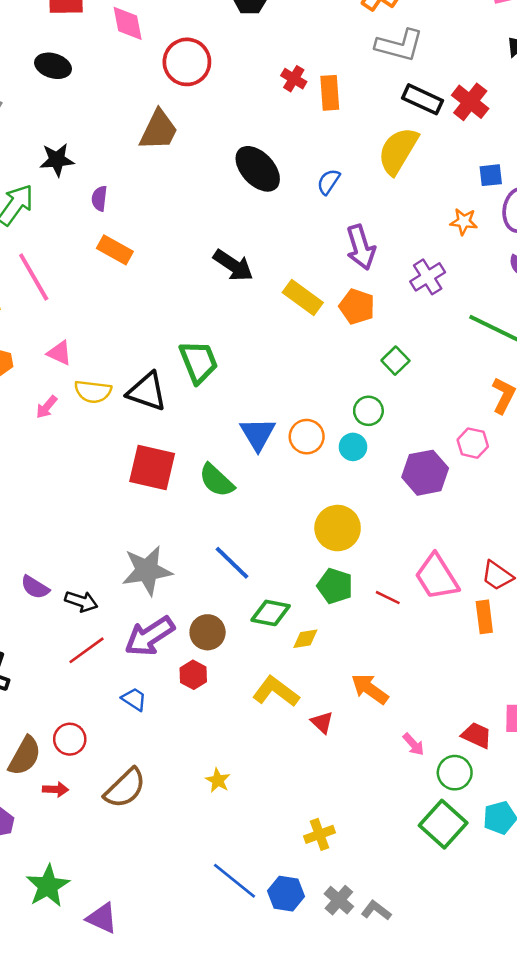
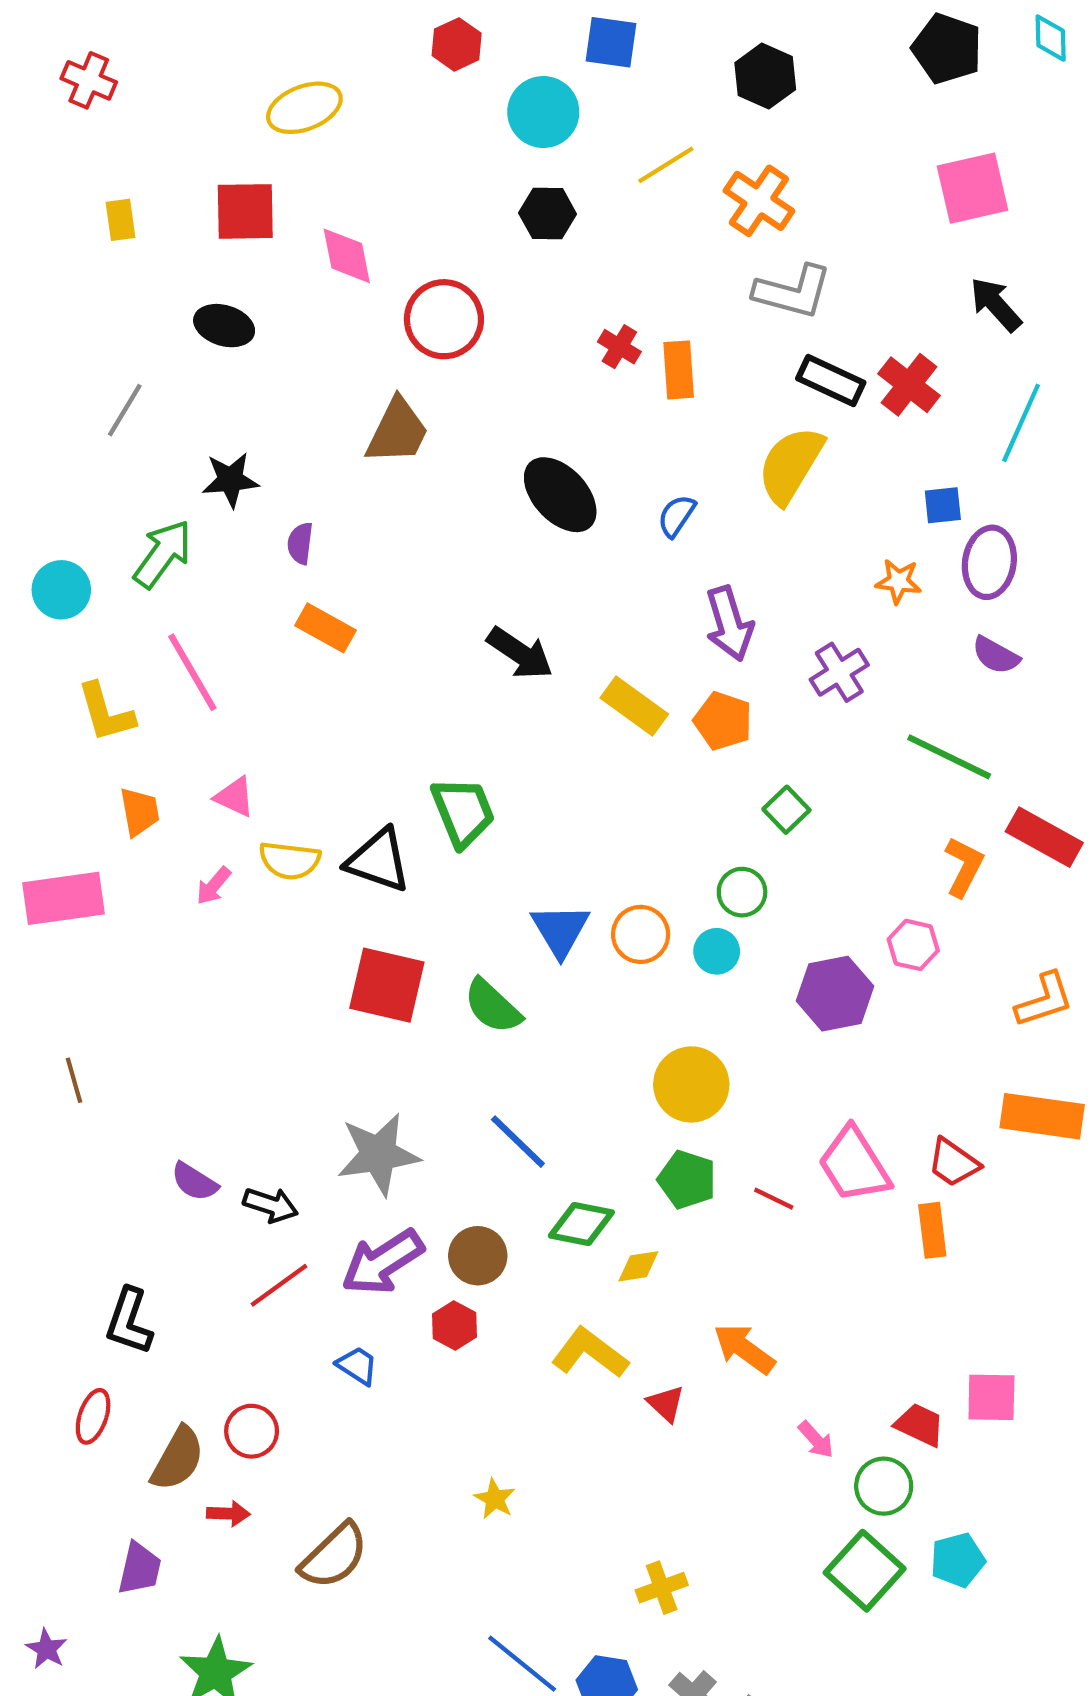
brown semicircle: (125, 788) -> (334, 1556), moved

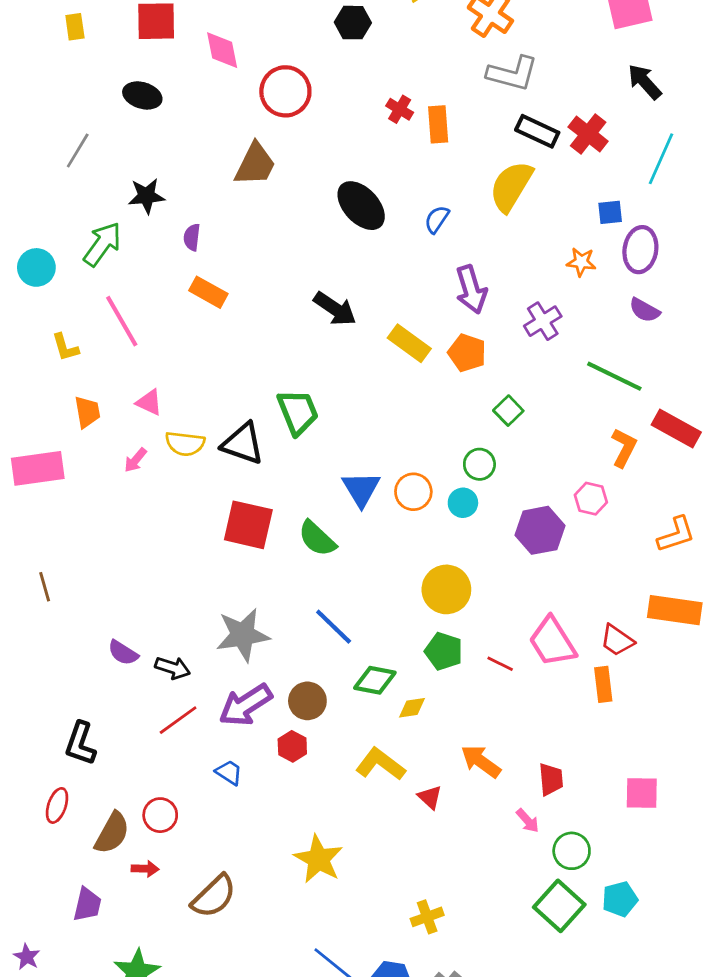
yellow L-shape: (106, 712) -> (65, 347), size x0.7
red trapezoid: (920, 1425) -> (551, 779), moved, turned 60
yellow star: (495, 1499) -> (318, 859), size x1.8

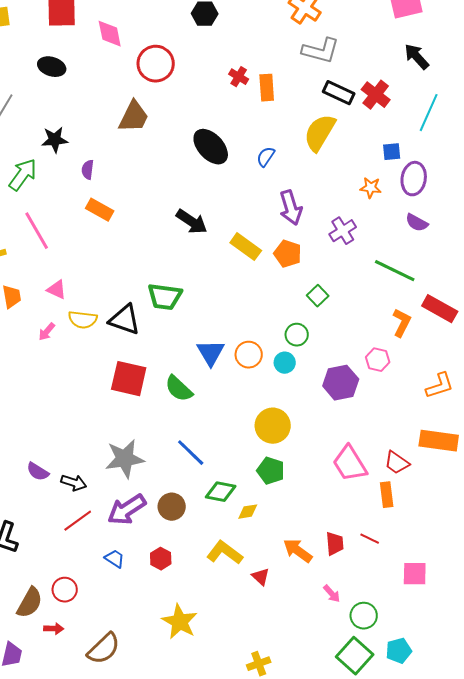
green trapezoid: (298, 412) -> (165, 297), turned 120
red line: (500, 664) -> (370, 539), moved
red hexagon: (292, 746) -> (161, 559), moved
red trapezoid: (551, 779) -> (335, 544), moved

